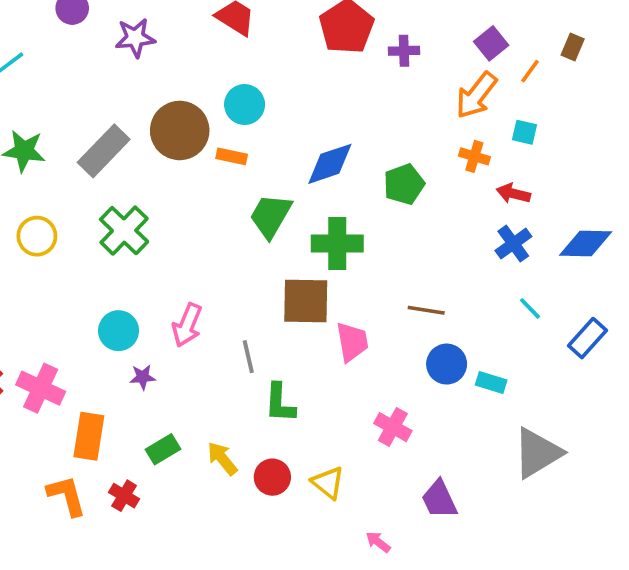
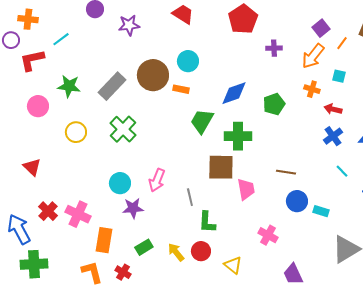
purple cross: (404, 51) -> (274, 48), moved
purple star: (143, 377) -> (133, 208), size x1.5
red circle: (272, 477) -> (201, 251), moved

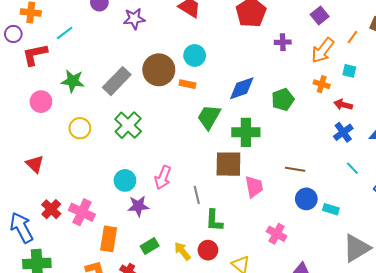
purple square: (321, 28) -> (320, 16), moved

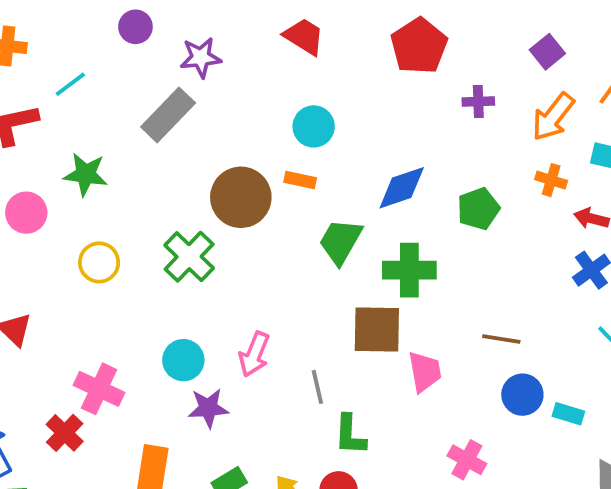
brown circle: (159, 70) -> (241, 197), moved
gray rectangle: (117, 81) -> (168, 115), moved
red cross: (51, 209) -> (65, 433), moved
pink cross: (82, 212) -> (99, 389), moved

